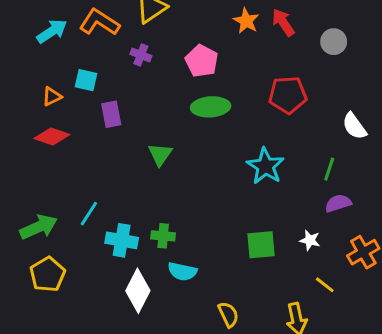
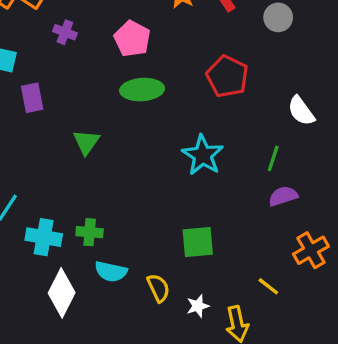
red pentagon: (288, 95) -> (227, 76), turned 30
white star: (310, 240) -> (198, 306), moved, turned -30
yellow semicircle: (228, 314) -> (158, 288), moved

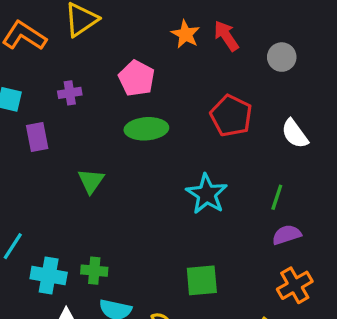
purple cross: (65, 32) -> (70, 93), moved, turned -30
white semicircle: (301, 111) -> (295, 134), moved
orange cross: (311, 250) -> (295, 285), moved

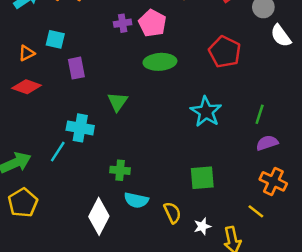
purple cross: (70, 93) -> (123, 23), moved
white semicircle: (295, 134) -> (281, 36), moved
cyan cross: (49, 276) -> (80, 128), moved
orange cross: (295, 285) -> (273, 181), turned -35

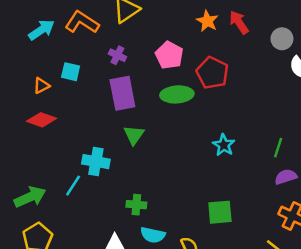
purple cross: (123, 23) -> (117, 55), moved, turned 35
red pentagon: (225, 52) -> (212, 73), moved
purple rectangle: (76, 68) -> (122, 93), moved, size x1.5
cyan star: (206, 112) -> (224, 145), size x0.7

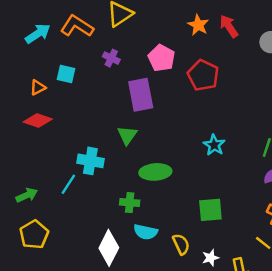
purple rectangle: (122, 93) -> (141, 95), moved
green ellipse: (177, 94) -> (155, 172), moved
green arrow: (30, 197) -> (27, 195), size x0.7

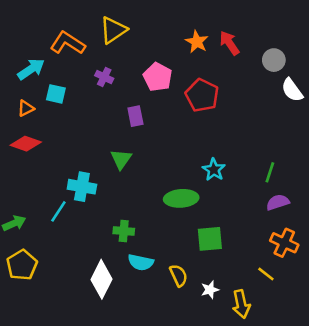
cyan arrow: (38, 34) -> (31, 69), moved
purple rectangle: (141, 95) -> (135, 116), size x0.6
green ellipse: (155, 172) -> (181, 198), moved

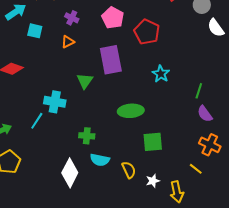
orange triangle: (26, 108) -> (68, 42), moved
purple rectangle: (135, 116) -> (111, 60), moved, size x1.8
cyan star: (214, 170) -> (161, 74), moved
purple semicircle: (278, 202) -> (205, 114), turned -108

